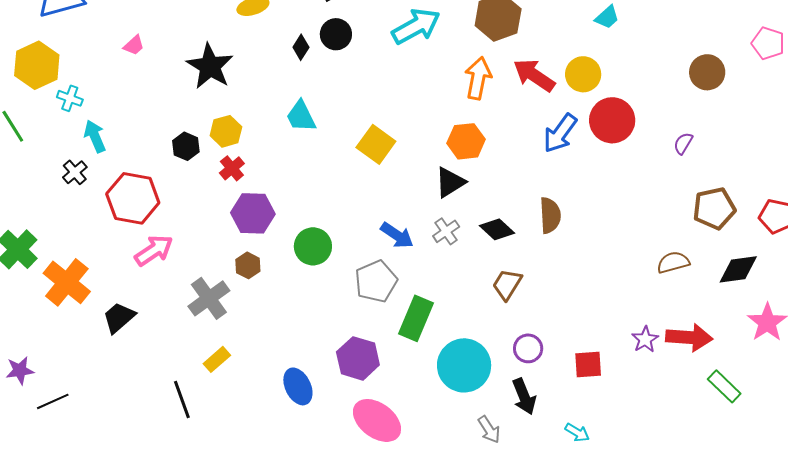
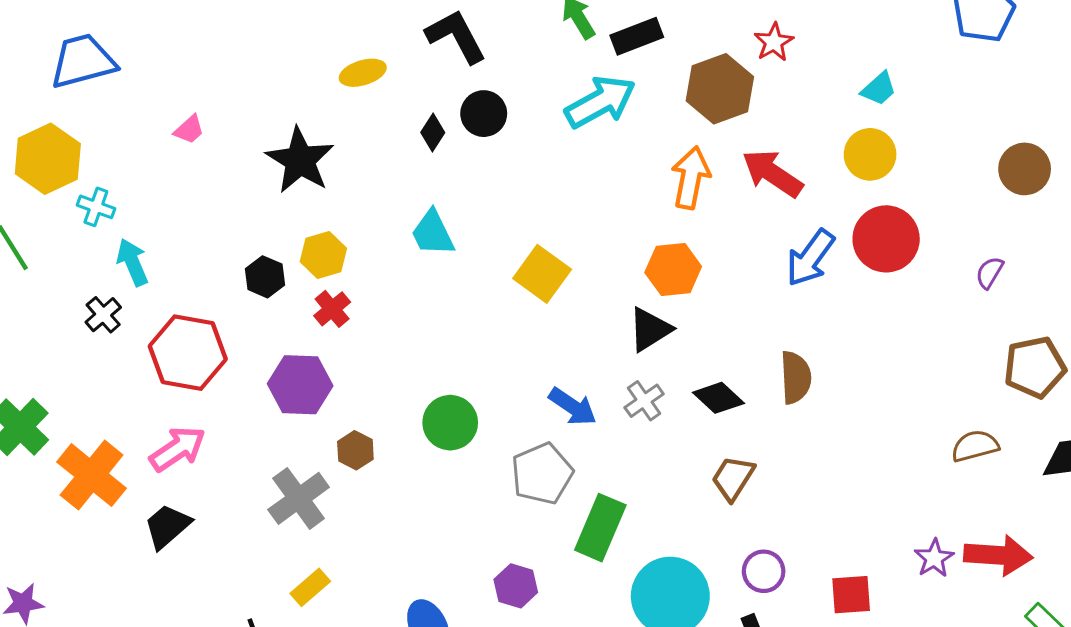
yellow circle: (583, 74) -> (870, 154), moved
purple hexagon: (253, 213) -> (300, 385), moved
pink arrow: (154, 250) -> (178, 449), moved
purple hexagon: (358, 358) -> (516, 586), size x0.7

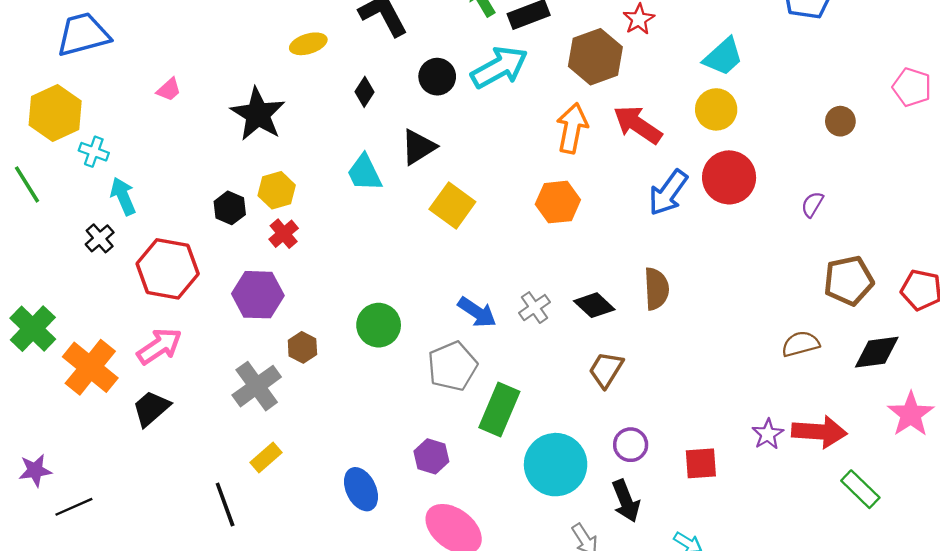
cyan trapezoid: (879, 89) -> (723, 57), size x1.4
black circle: (484, 114) -> (437, 77), moved
brown circle: (1025, 169) -> (840, 121), size x0.7
black triangle: (650, 329) -> (418, 147), moved

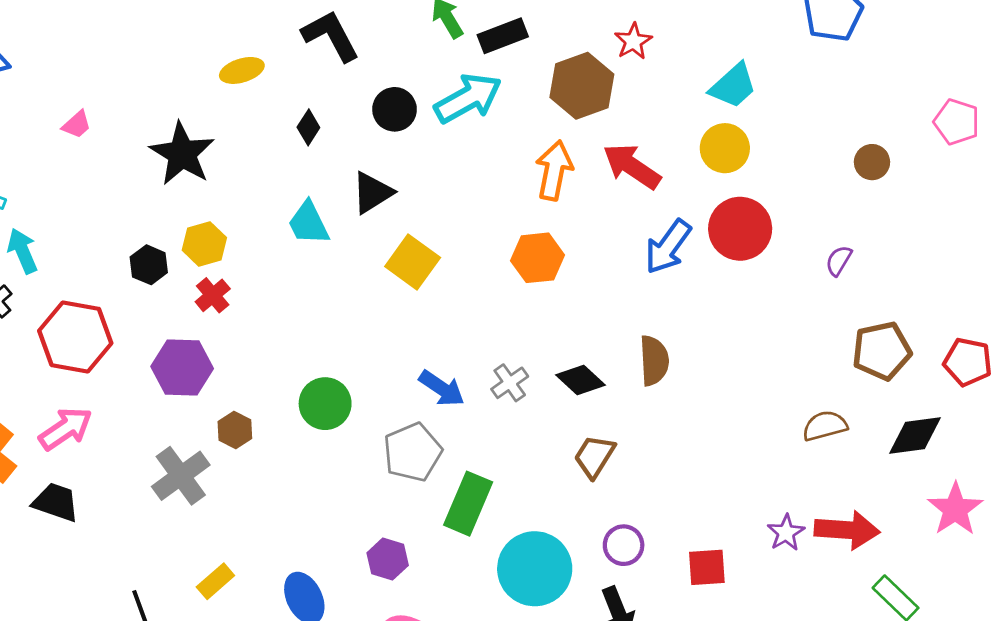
black trapezoid: (151, 408) -> (56, 502), turned 60
yellow rectangle: (266, 458) -> (215, 581), moved

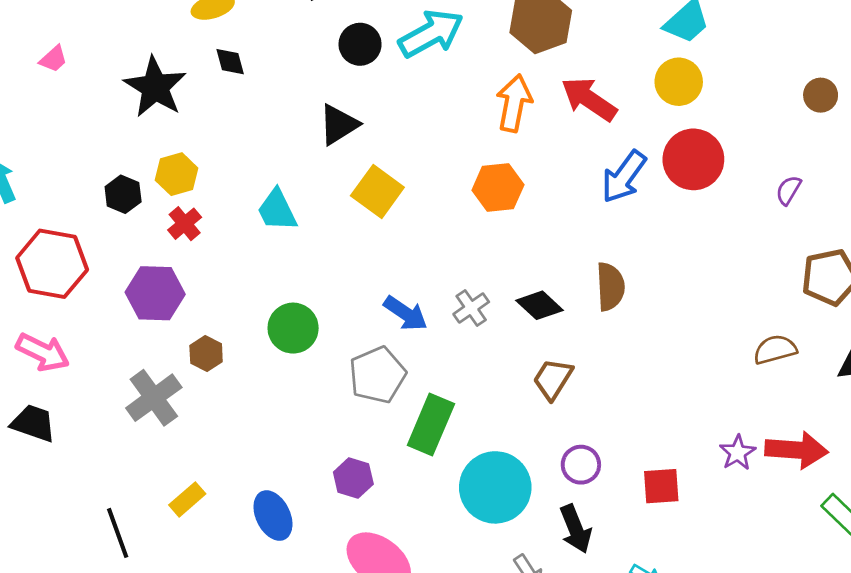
black diamond: (308, 127) -> (230, 62), moved, turned -48
cyan trapezoid: (308, 223) -> (277, 210), moved
pink arrow: (66, 429) -> (43, 352), turned 60

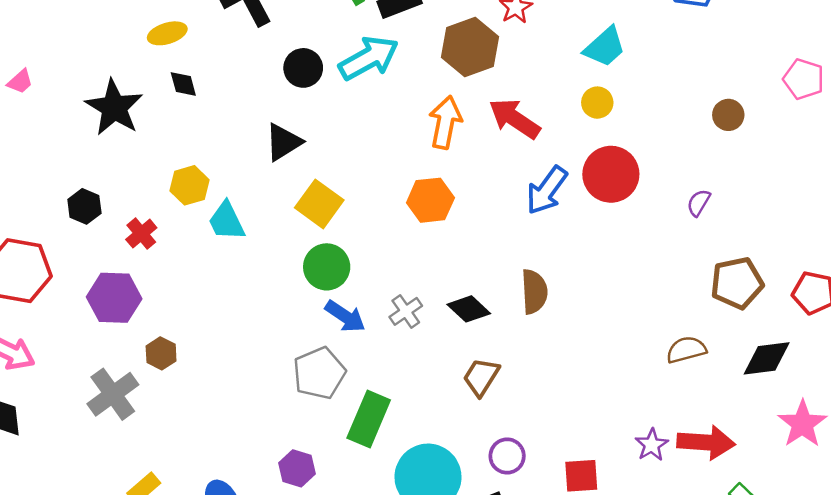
yellow circle: (679, 82) -> (597, 103), size x0.7
yellow hexagon: (177, 174) -> (189, 185), moved
green circle: (293, 328) -> (327, 267), moved

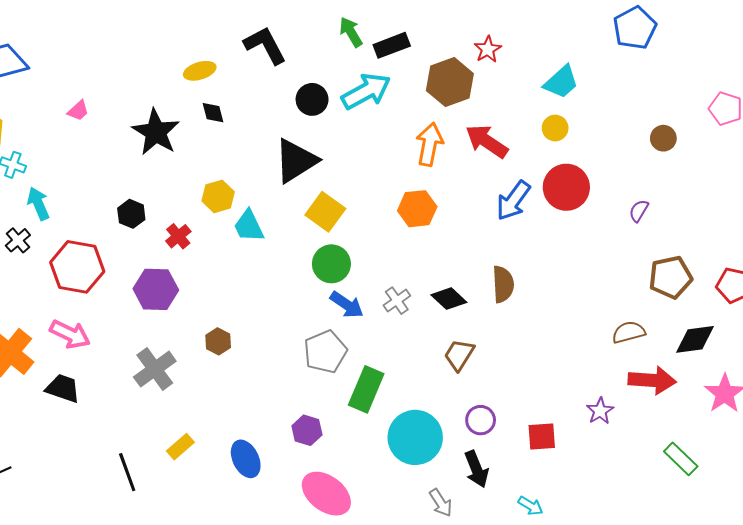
black triangle: (283, 142) -> (296, 161), size x1.4
brown hexagon: (161, 353) -> (218, 341), moved
red arrow: (706, 442) -> (652, 380), moved

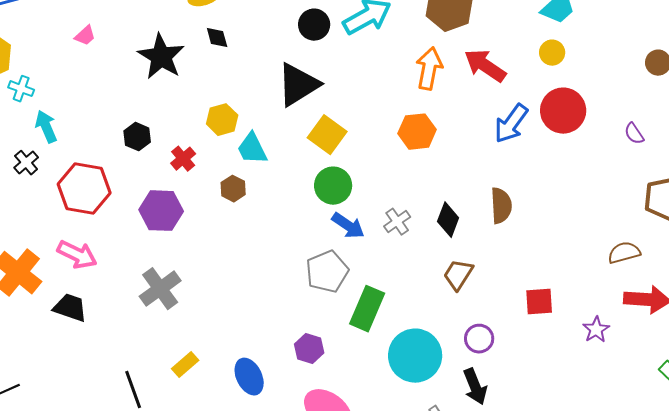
purple semicircle: (639, 211) -> (634, 134), turned -65
black diamond: (449, 299) -> (448, 220), turned 68
brown hexagon: (218, 341) -> (233, 189), moved
red square: (542, 436) -> (539, 302), moved

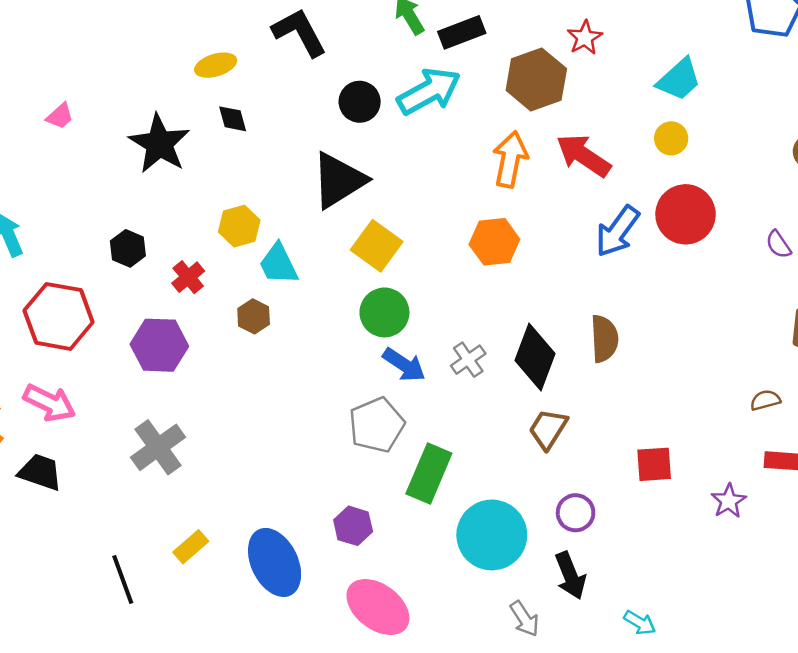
black diamond: (448, 220) -> (535, 357), size x1.4
brown semicircle: (624, 253) -> (765, 400), size x0.7
blue ellipse: (249, 377) -> (275, 562), size x1.4

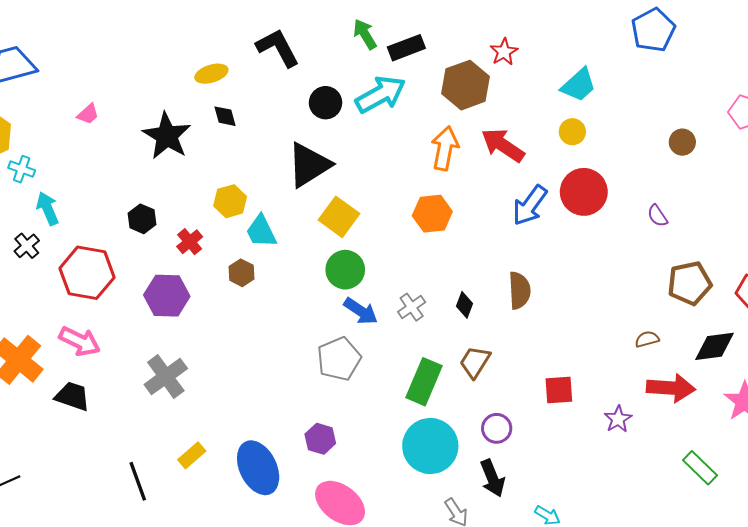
black diamond: (535, 357) -> (465, 305), size x0.5
green rectangle: (429, 473) -> (424, 382), moved

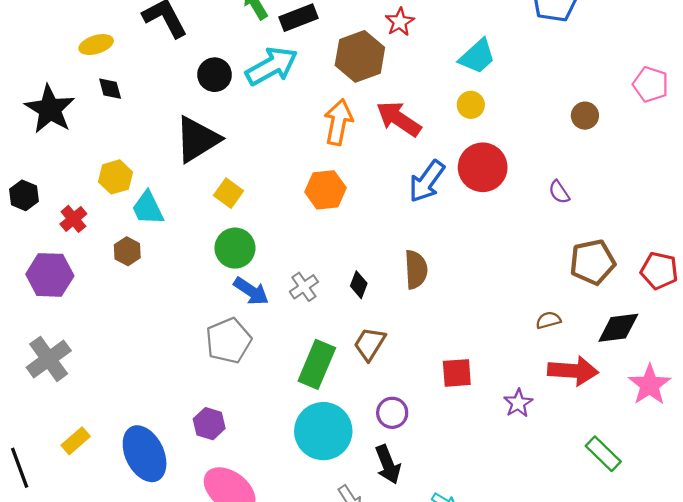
yellow square: (339, 217) -> (229, 193), size x0.7

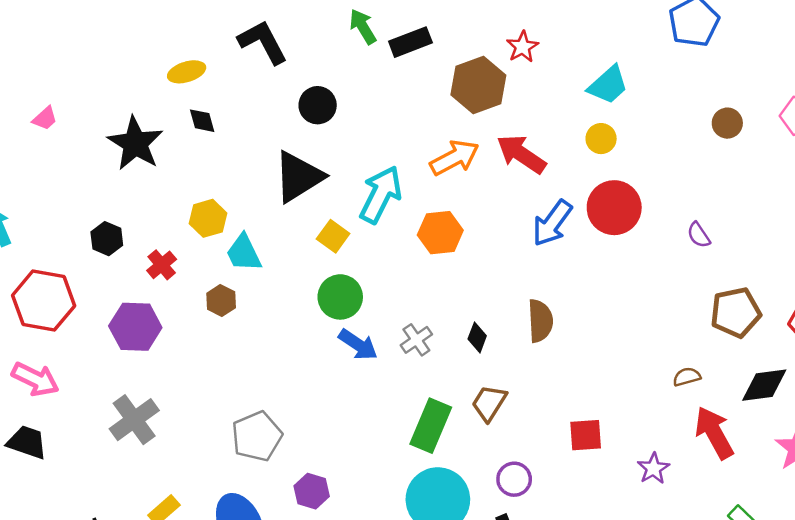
cyan arrow: (272, 66) -> (381, 195), moved, turned -34
brown circle: (585, 116) -> (727, 123), moved
orange arrow: (338, 122) -> (455, 158), turned 51
gray pentagon: (229, 341) -> (257, 436), moved
red arrow: (573, 371) -> (714, 433), turned -123

